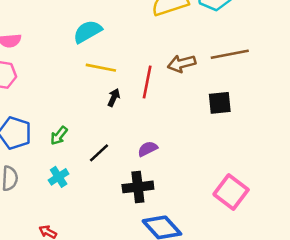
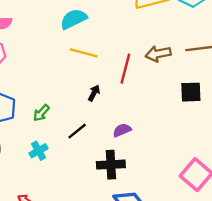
black arrow: (114, 98) -> (94, 93), moved

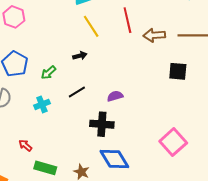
yellow line: (84, 53) -> (91, 26), turned 35
red line: (125, 69) -> (127, 20), moved, turned -35
black arrow: (94, 93) -> (80, 56), moved, turned 40

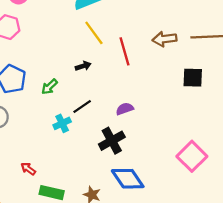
red line: (127, 20) -> (124, 51), moved
cyan cross: (42, 104) -> (62, 123), moved
black cross: (102, 124) -> (112, 141), turned -30

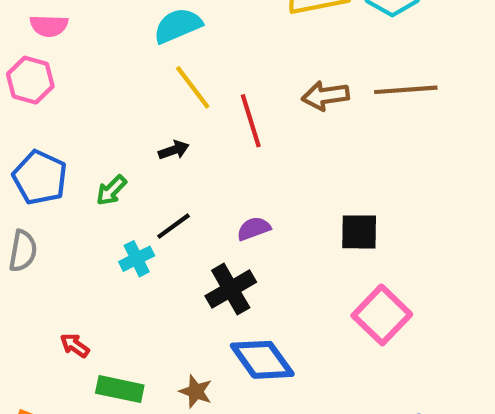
black square: (193, 78) -> (359, 232), moved

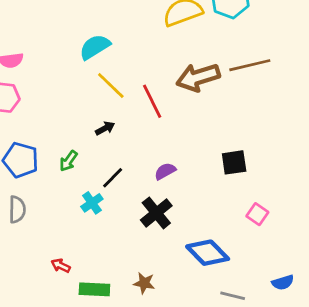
brown arrow: (325, 96) -> (198, 77), size x1.4
pink square: (382, 315) -> (257, 214), size x0.6
blue diamond: (262, 360) -> (208, 253), moved

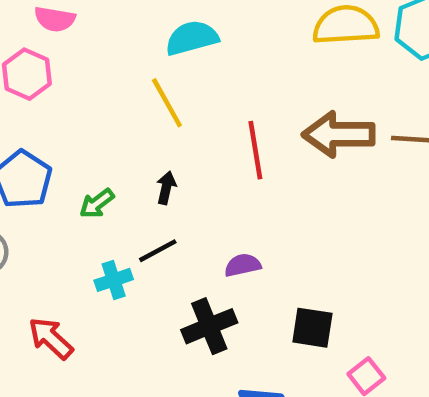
yellow line: (111, 86) -> (167, 103), moved
black arrow: (105, 128) -> (166, 188), moved, turned -66
black square: (234, 162) -> (312, 328), moved
red arrow: (61, 266) -> (51, 338), moved, size x1.5

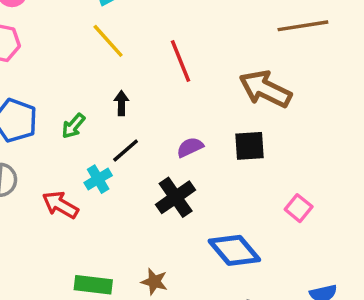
brown arrow: (339, 134) -> (265, 89), moved, turned 39
black square: (312, 328) -> (249, 146), moved
red arrow: (51, 338) -> (60, 205), moved

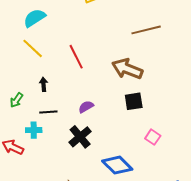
black square: (249, 146) -> (134, 101), moved
black line: (126, 150) -> (48, 112), turned 42
cyan cross: (98, 179) -> (34, 130), turned 35

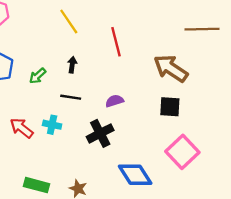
cyan cross: (34, 130) -> (52, 125), moved
pink square: (153, 137) -> (182, 152), size x1.8

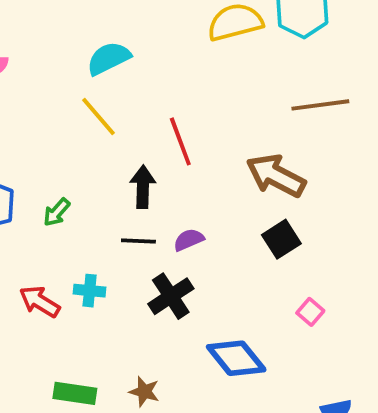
black arrow: (72, 65) -> (143, 187), moved, size x1.5
black line: (71, 97) -> (138, 241), moved
black square: (170, 107) -> (281, 239), turned -30
pink square: (182, 152) -> (310, 312), size x0.5

